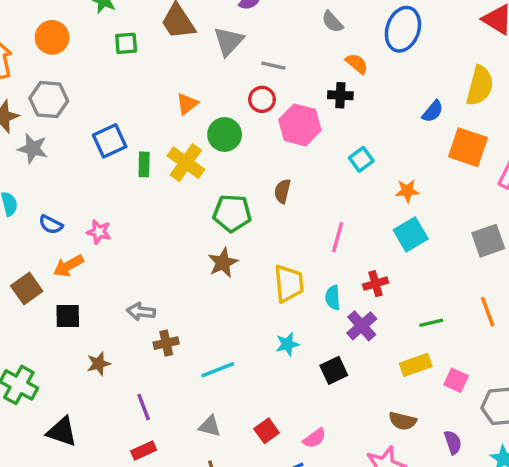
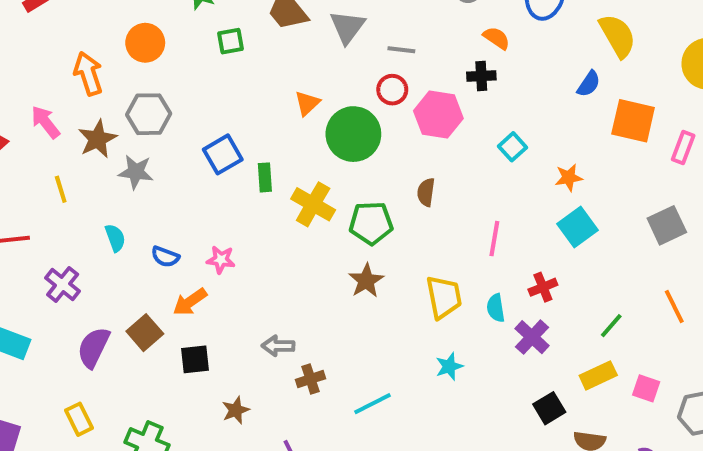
yellow semicircle: (480, 86) -> (618, 36), moved, turned -39
green circle: (225, 134) -> (353, 134), size x1.4
yellow cross: (186, 163) -> (313, 204), moved
green line: (431, 323) -> (611, 326), turned -30
black square: (334, 370) -> (549, 408), moved

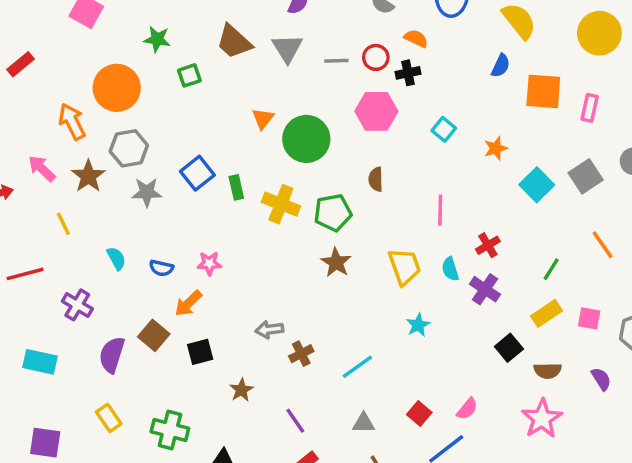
orange circle: (145, 43) -> (117, 88), size x1.4
red circle: (392, 90) -> (376, 57), moved
gray star: (136, 172) -> (147, 192), moved
cyan square: (578, 227) -> (537, 185), moved

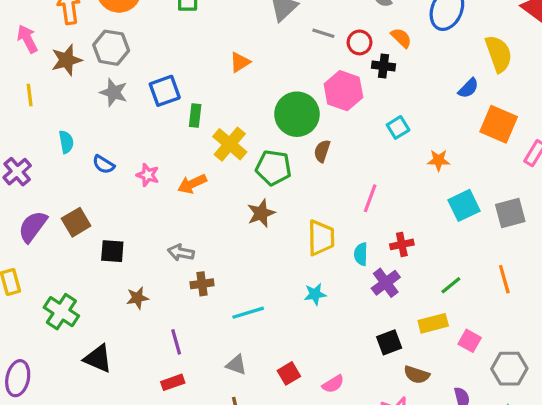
green circle: (306, 139) -> (297, 114), moved
orange arrow: (188, 303) -> (192, 184), moved

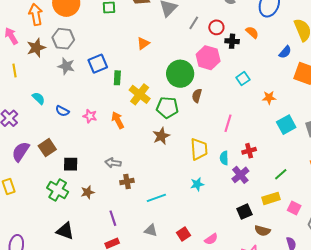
gray line: (323, 33) -> (194, 23), turned -72
orange semicircle: (401, 38) -> (252, 32), moved
cyan semicircle: (66, 142) -> (39, 98), turned -32
orange arrow: (192, 184) -> (118, 120), turned 90
green cross: (61, 312) -> (58, 190), moved

